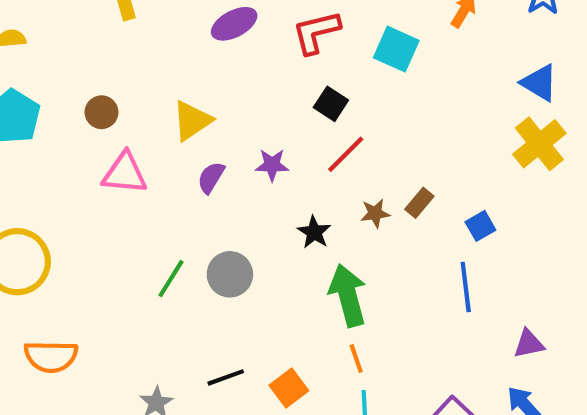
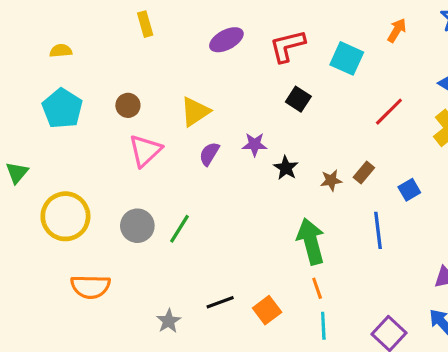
red line: (346, 154) -> (389, 112), moved
pink triangle: (125, 173) -> (145, 151), turned -48
black star: (314, 232) -> (286, 168), moved
gray circle: (230, 274) -> (137, 226), moved
blue line: (466, 287) -> (378, 230), moved

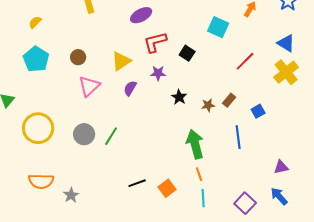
red L-shape: (287, 46) -> (155, 42), moved
yellow semicircle: (61, 51) -> (35, 22), turned -40
purple star: (255, 144) -> (158, 73), moved
orange semicircle: (90, 287) -> (41, 181), moved
gray star: (169, 321) -> (71, 195), moved

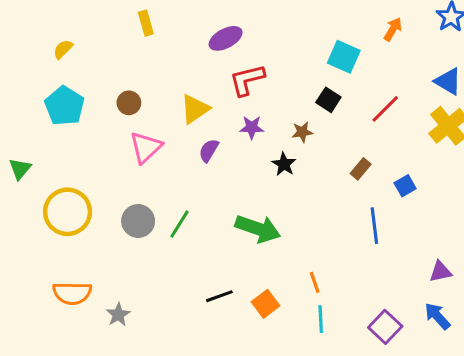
black square: (187, 53) -> (328, 100), moved
brown star: (208, 105) -> (302, 132), moved
green arrow: (195, 144) -> (258, 229), moved, turned 124

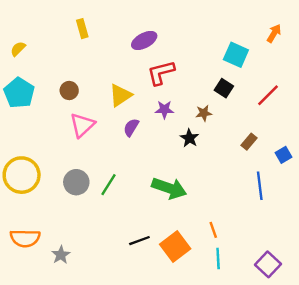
orange square: (265, 304) -> (175, 246), size x1.4

